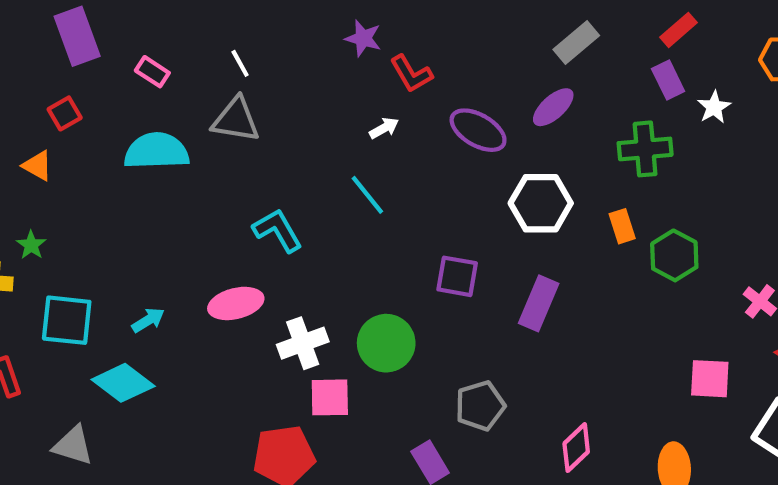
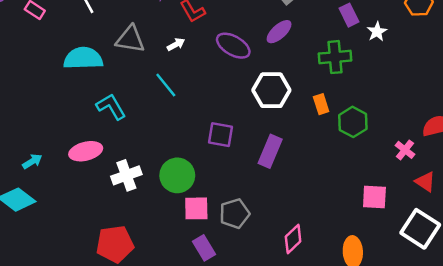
gray triangle: (236, 120) -> (130, 39), moved
cyan semicircle: (157, 151) -> (83, 58), moved
pink square: (330, 397) -> (196, 208), moved

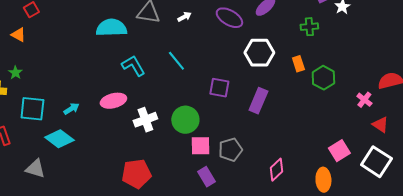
green cross: (335, 57) -> (309, 27), size x0.7
cyan line: (166, 85) -> (176, 61), moved
pink square: (374, 197) -> (339, 151), moved, turned -35

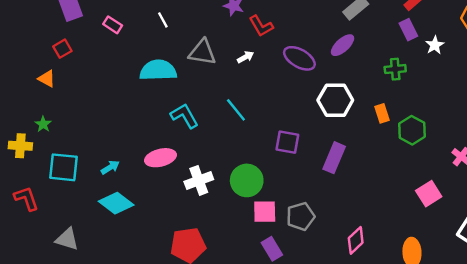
cyan diamond: (59, 139) -> (116, 203), moved
pink square: (339, 151) -> (429, 194), moved

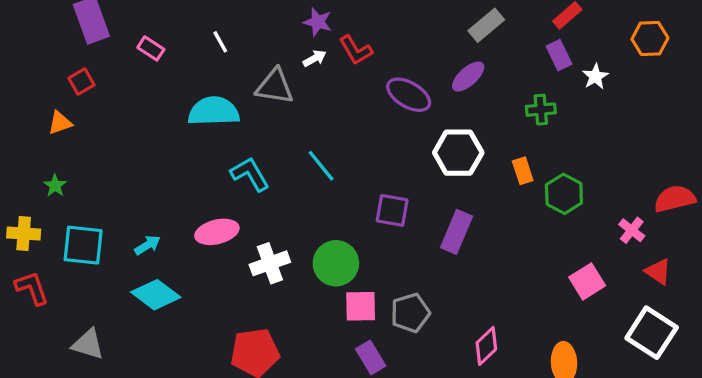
white arrow: (246, 57) -> (314, 58), moved
orange triangle: (47, 79) -> (60, 123), turned -48
yellow cross: (20, 146) -> (24, 234), moved

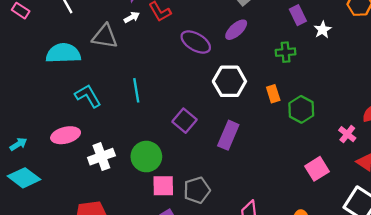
cyan line: (321, 166) -> (136, 90), turned 30
purple square: (392, 210) -> (185, 121), turned 30

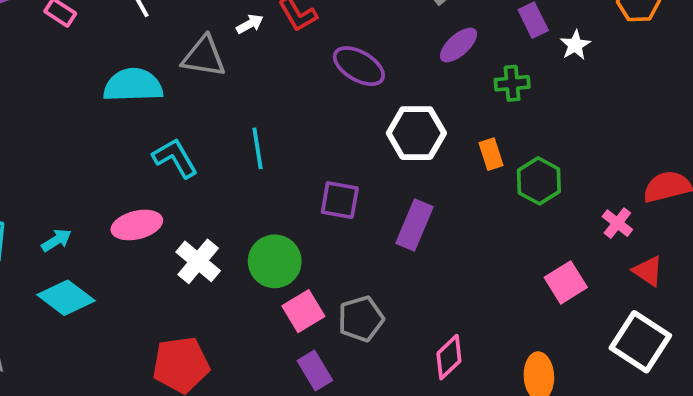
purple ellipse: (236, 30) -> (458, 45), moved
purple square: (185, 121) -> (340, 200), turned -30
white cross: (101, 157) -> (198, 261), turned -30
pink square: (163, 186) -> (303, 311), turned -30

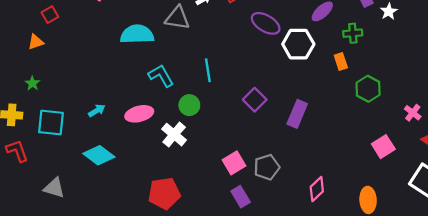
white hexagon: (416, 133) -> (298, 44), moved
orange rectangle: (491, 154) -> (341, 62), moved
purple square: (340, 200) -> (255, 100), turned 35
cyan arrow: (56, 240) -> (97, 111), moved
green circle: (275, 261) -> (189, 105), moved, size x0.7

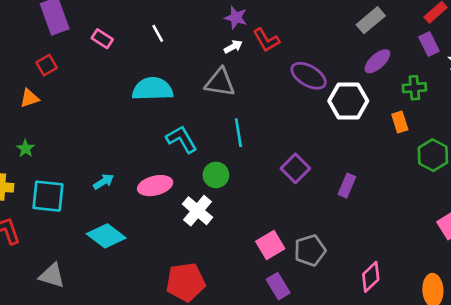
gray triangle: (177, 18) -> (220, 82), moved
purple rectangle: (297, 114) -> (347, 186), size x0.7

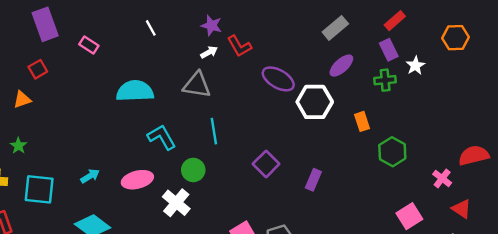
white line: (158, 33) -> (151, 28), moved
green cross: (414, 88) -> (385, 80), moved

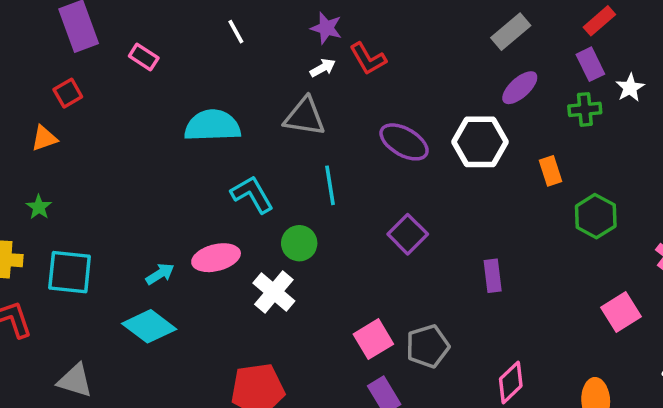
purple ellipse: (278, 79) -> (404, 142), moved
cyan arrow: (90, 176) -> (160, 274), moved
purple rectangle: (313, 180) -> (493, 276), moved, turned -30

